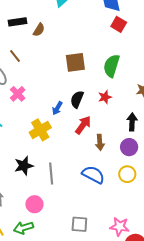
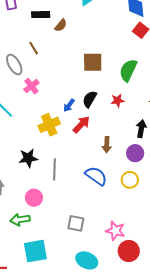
red arrow: (83, 125) -> (81, 124), moved

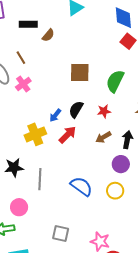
pink cross: (31, 86) -> (23, 84), moved
brown arrow: (107, 145) -> (103, 137), moved, turned 56

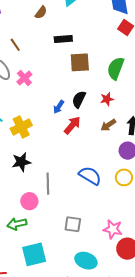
black rectangle: (28, 24) -> (63, 39), moved
brown semicircle: (48, 35) -> (41, 12), moved
brown line: (21, 58) -> (15, 45), moved
yellow cross: (35, 134) -> (21, 127), moved
gray line: (40, 179) -> (48, 184), moved

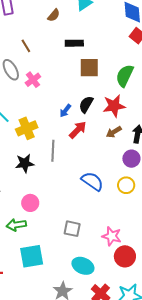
red star: (107, 99) -> (114, 106), size x1.6
gray line: (48, 184) -> (53, 151), moved

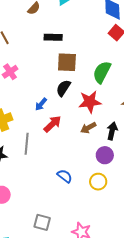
black semicircle: (86, 104) -> (63, 88), moved
blue semicircle: (92, 181) -> (65, 176), size x0.7

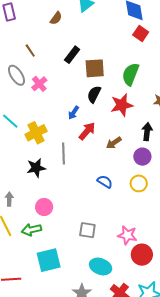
black rectangle: (53, 37) -> (72, 55), moved, turned -48
brown arrow: (88, 128) -> (114, 143), moved

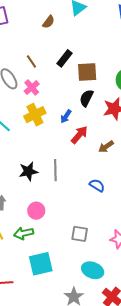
brown line: (30, 51) -> (31, 61), moved
yellow cross: (36, 133) -> (35, 115), moved
gray line: (63, 153) -> (55, 170), moved

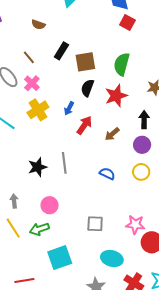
brown semicircle: (49, 22) -> (38, 25), moved, turned 80

